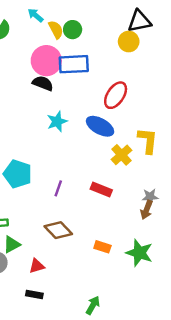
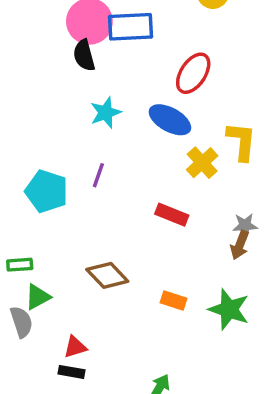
black semicircle: (43, 83) -> (84, 55), turned -126
purple line: (58, 188) -> (98, 175), moved
red triangle: (37, 266) -> (75, 347), moved

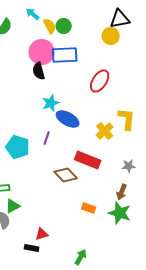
blue ellipse: (170, 120) -> (68, 119), moved
red rectangle: (172, 215) -> (88, 160), size x1.4
brown arrow: (240, 245) -> (122, 192), moved
brown diamond: (107, 275) -> (66, 175), moved
red triangle: (75, 347) -> (42, 234), moved

